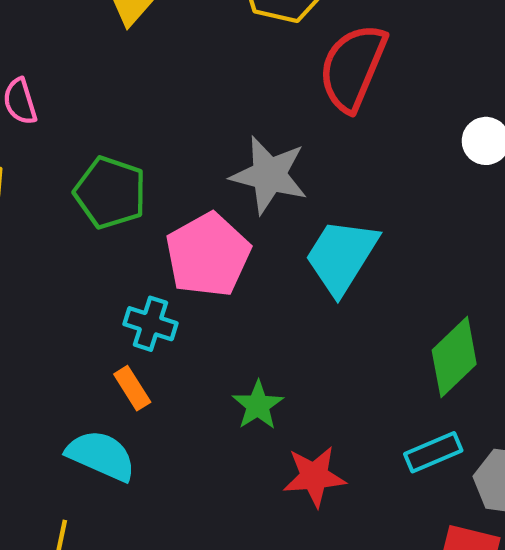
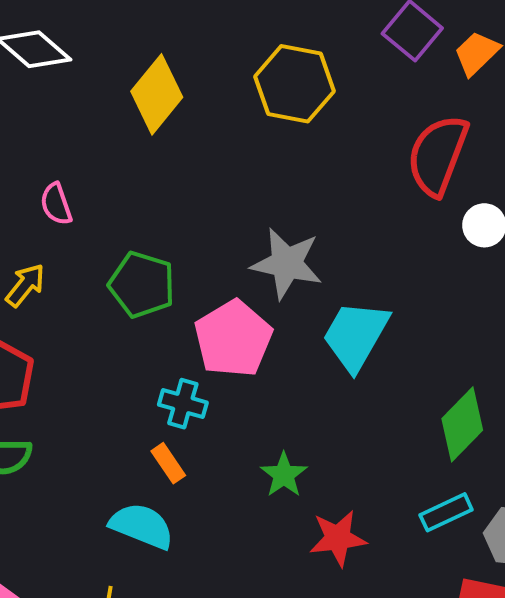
red semicircle: (353, 67) -> (438, 155), moved

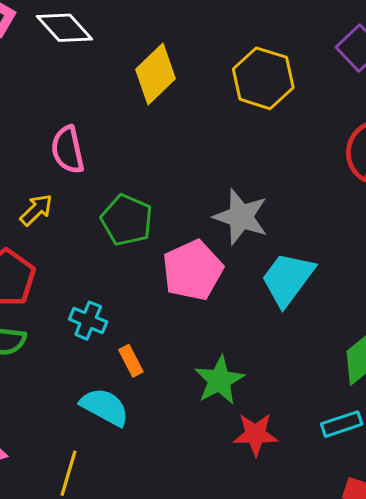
pink semicircle: (56, 204) -> (68, 150), size x1.4
cyan cross: (183, 404) -> (88, 321), moved
green star: (284, 475) -> (219, 380), size x1.4

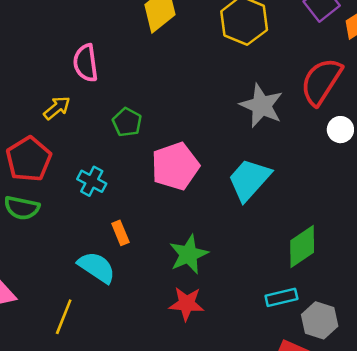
gray star: (241, 217) -> (261, 106), moved
green pentagon: (127, 220) -> (127, 122), size x0.7
cyan cross: (88, 321) -> (92, 181), moved
red star: (255, 434) -> (187, 304), moved

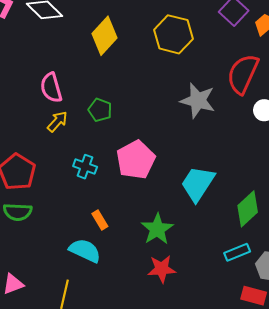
yellow arrow: (57, 108) -> (57, 121), moved
green pentagon: (127, 122) -> (100, 110), moved
cyan trapezoid: (249, 180) -> (198, 184), moved
cyan cross: (92, 181) -> (85, 167), moved

